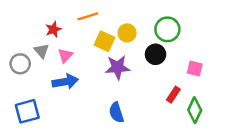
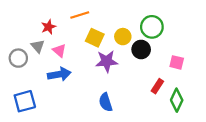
yellow circle: (127, 33) -> (123, 37), moved
pink triangle: (65, 55) -> (59, 51), turned -32

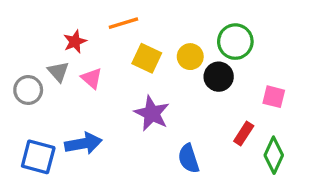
purple star: (107, 61) -> (152, 113), moved, turned 30
blue arrow: (59, 74) -> (83, 143), moved
blue square: (25, 101) -> (38, 157), turned 30
blue semicircle: (106, 102) -> (189, 159), moved

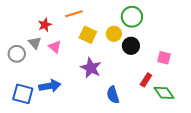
green circle: (235, 42) -> (132, 17), moved
green diamond: (274, 155) -> (164, 93), turned -60

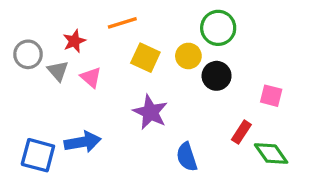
gray circle: (17, 54) -> (28, 54), moved

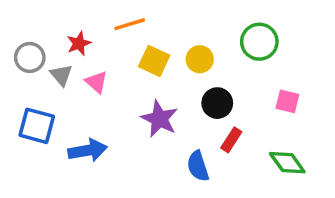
green circle: (218, 28) -> (259, 42), moved
black circle: (217, 76) -> (217, 103), moved
red rectangle: (241, 132) -> (231, 140), moved
blue square: (38, 155) -> (37, 126), moved

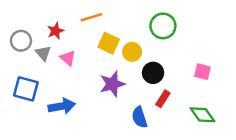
green circle: (259, 42) -> (163, 26), moved
yellow circle: (200, 59) -> (132, 52), moved
purple star: (159, 119) -> (112, 84), turned 30

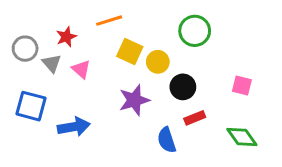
red rectangle: (163, 99) -> (195, 118), turned 35

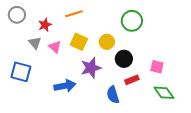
gray circle: (25, 49) -> (17, 15), moved
yellow square: (130, 52) -> (79, 42), moved
pink square: (242, 85) -> (157, 67), moved
blue arrow: (74, 127) -> (65, 86), moved

